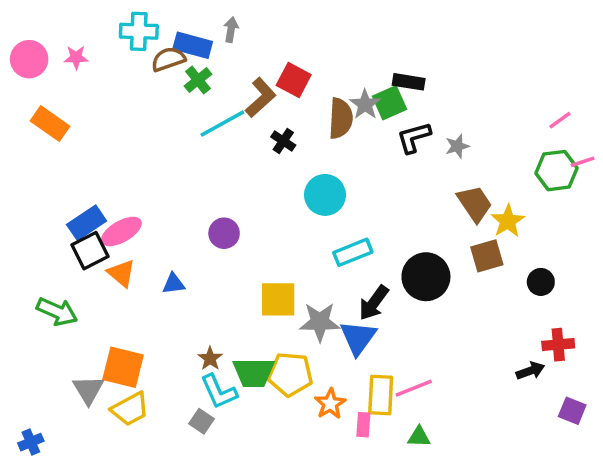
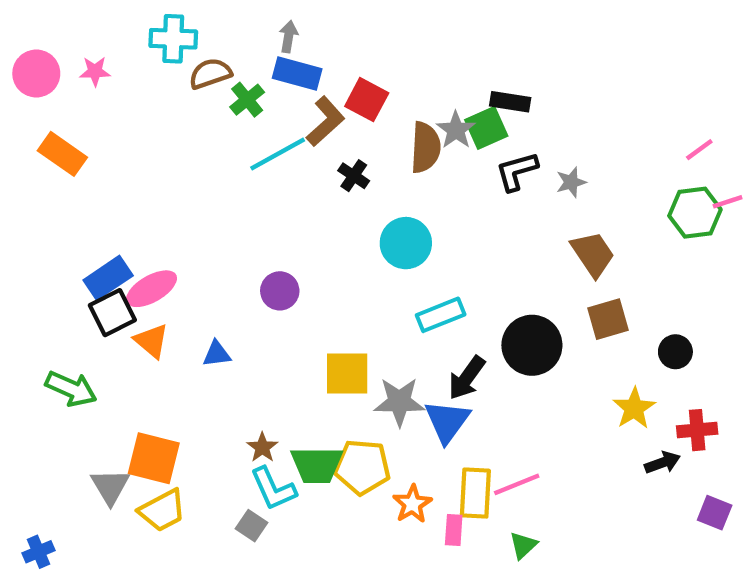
blue rectangle: (193, 45) -> (297, 74), moved
yellow star: (508, 221) -> (634, 408), moved
green triangle: (419, 437) -> (523, 545), turned -45

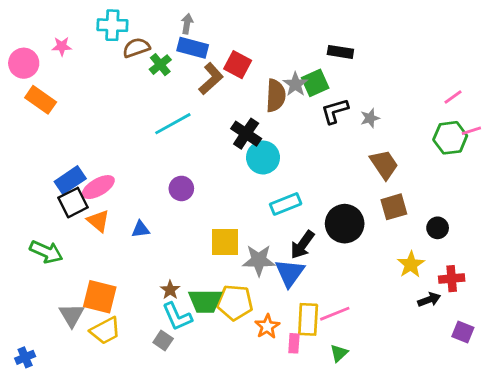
pink circle: (36, 74) -> (24, 63), moved
black rectangle: (510, 102) -> (340, 52), moved
cyan line: (278, 154) -> (173, 124), moved
black cross: (354, 176) -> (246, 134), moved, size x1.5

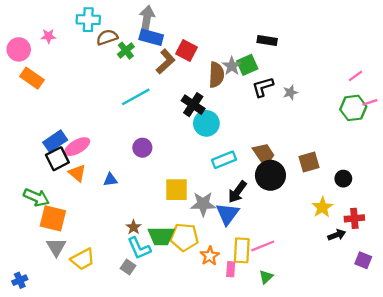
gray arrow: (187, 24) -> (147, 18), size x1.6
brown trapezoid: (384, 165) -> (264, 154), moved
orange square: (100, 297) -> (53, 218), moved

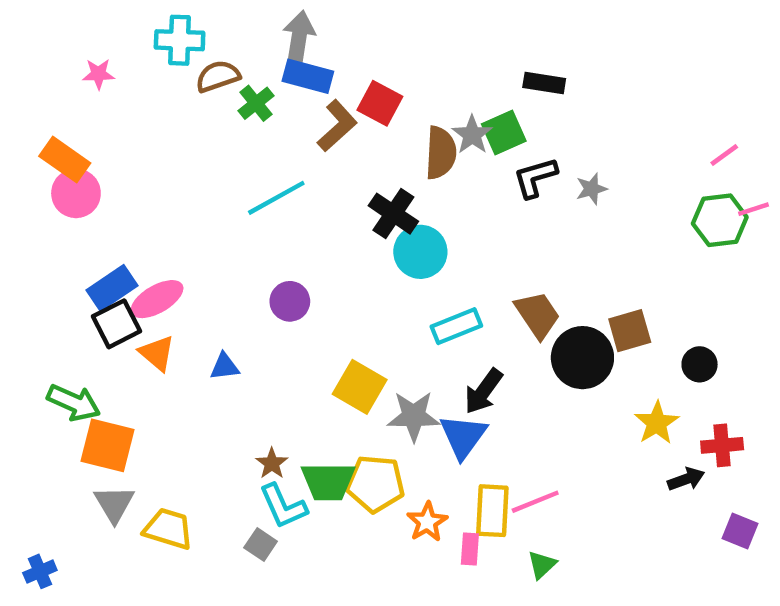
pink circle: (19, 49) -> (76, 193), moved
black circle: (270, 175) -> (582, 358), moved
yellow square: (177, 190) -> (360, 387), turned 30
yellow trapezoid: (83, 259) -> (168, 529), turned -135

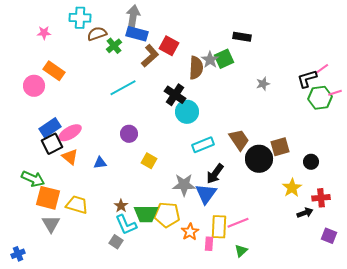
orange rectangle: (65, 160) -> (54, 71), moved
black L-shape: (535, 178) -> (307, 79), moved
yellow square: (360, 387) -> (149, 161), moved, size x0.7
yellow trapezoid: (168, 529) -> (77, 205), moved

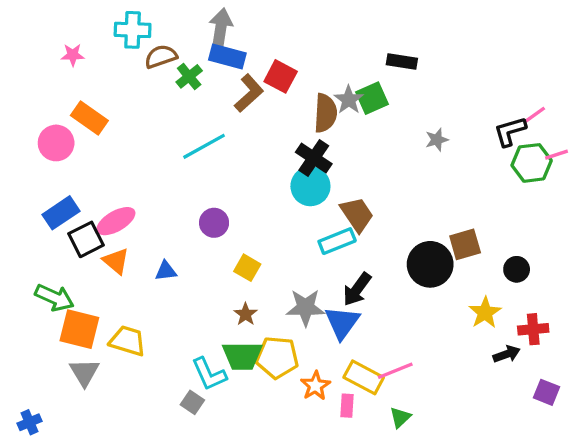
black cross: (175, 95) -> (314, 158), moved
blue rectangle: (50, 128) -> (61, 213), moved
brown trapezoid: (239, 140) -> (357, 214), moved
brown star: (121, 206) -> (246, 314), moved
yellow rectangle: (219, 227) -> (364, 377), turned -65

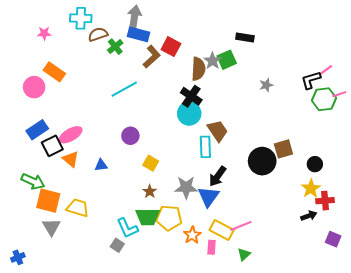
cyan rectangle: (337, 241) -> (205, 147), turned -70
yellow star: (485, 313) -> (311, 188), moved

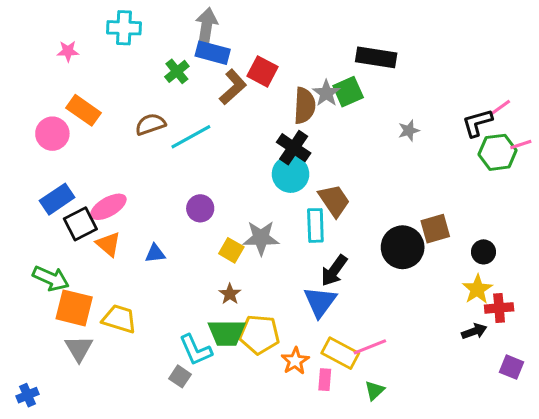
brown semicircle: (98, 34) -> (150, 124), moved
black rectangle: (245, 37) -> (376, 57), size x1.4
gray star: (186, 187) -> (261, 238), moved

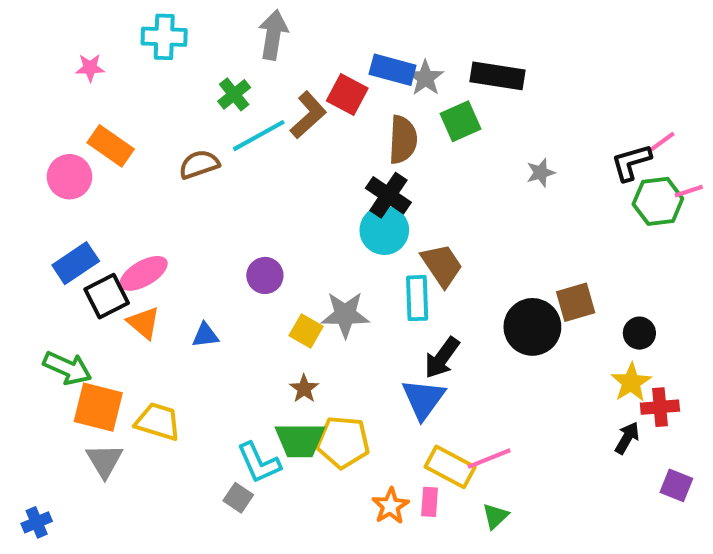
blue rectangle: (213, 53) -> (393, 70), moved
gray star: (326, 93) -> (425, 78), moved
cyan line: (191, 137) -> (259, 136), moved
black arrow: (474, 331) -> (627, 438), turned -40
orange star: (295, 361) -> (390, 506), moved

